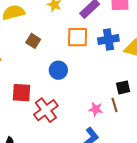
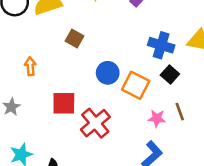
orange square: (78, 37) -> (136, 85), moved, turned 30
blue cross: (108, 39) -> (161, 45), moved, turned 30
black square: (123, 87) -> (170, 75), moved, turned -32

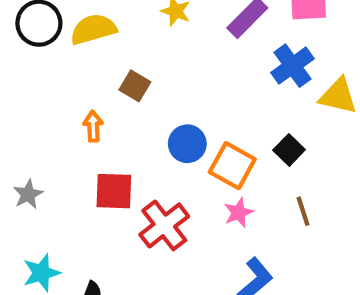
blue cross: (161, 45) -> (292, 66), moved, turned 35
orange arrow: (30, 66) -> (93, 126), moved
pink star: (157, 118) -> (239, 212), moved, turned -30

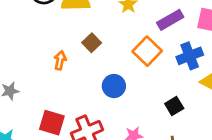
orange square: (232, 166) -> (147, 51), moved
red square: (114, 191) -> (52, 123), moved

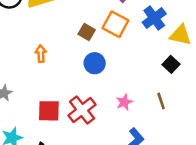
brown square: (92, 43) -> (87, 32), moved
black square: (174, 106) -> (171, 64), moved

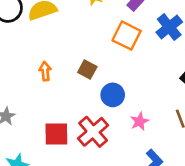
brown square: (87, 32) -> (87, 70), moved
blue circle: (95, 63) -> (113, 95), moved

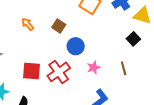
orange arrow: (45, 71) -> (28, 24), turned -40

